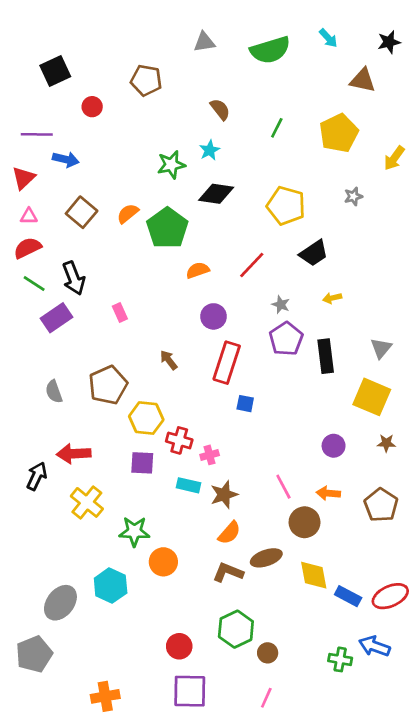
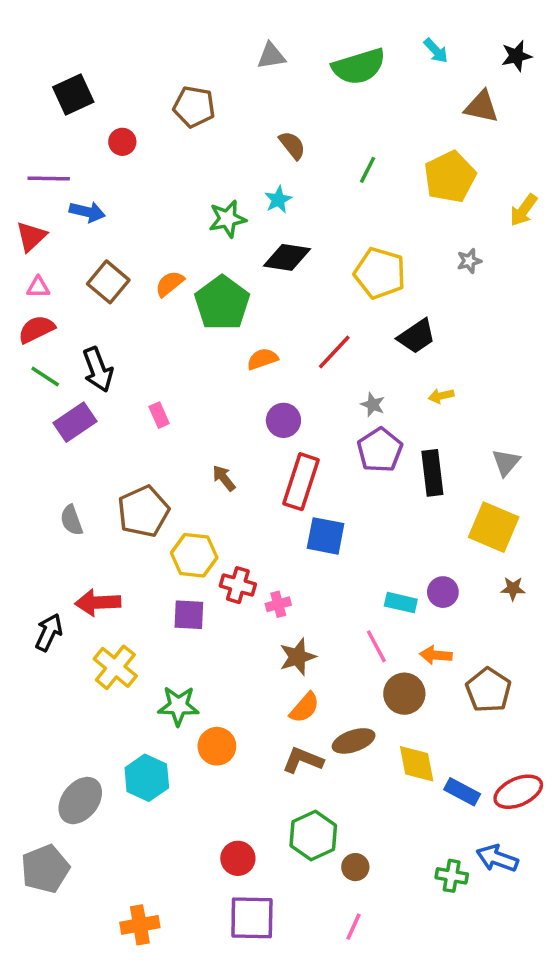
blue square: (245, 404) -> (326, 536), size x1.6
cyan rectangle: (188, 485) -> (401, 603), moved
brown pentagon: (381, 505) -> (488, 690), moved

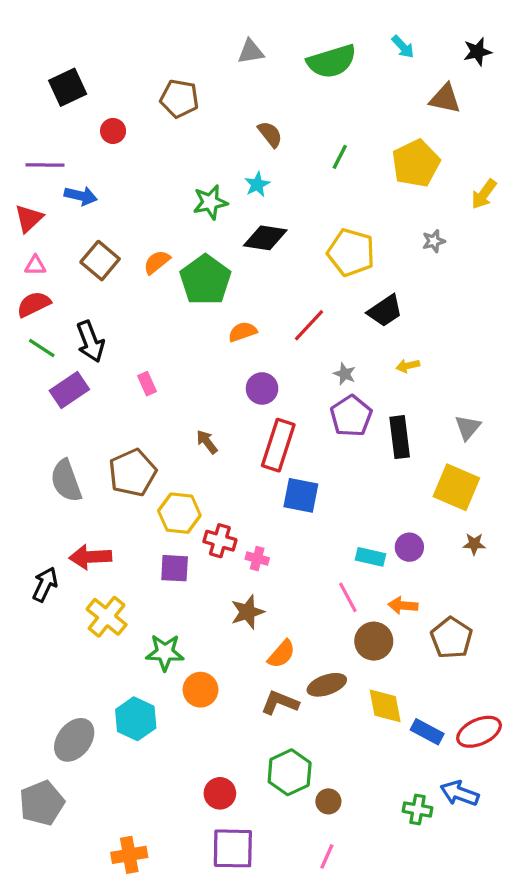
gray semicircle: (71, 520) -> (66, 481), size x1.5
pink cross: (278, 604) -> (257, 559), turned 30
brown star: (297, 657) -> (247, 612), moved

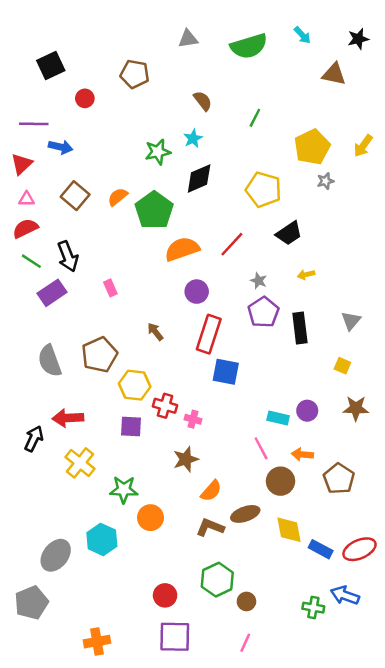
yellow pentagon: (416, 163) -> (312, 147), moved
black diamond: (265, 238) -> (199, 179), turned -32
orange semicircle: (243, 332) -> (182, 249), size x1.6
yellow square: (456, 487) -> (342, 366), size x0.5
brown star: (474, 544) -> (356, 408), size x1.5

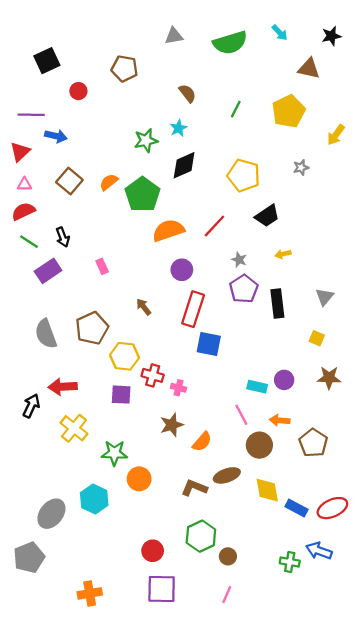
yellow pentagon: (312, 147) -> (289, 111), moved
black arrow: (68, 256) -> (63, 237), size x0.7
orange semicircle: (211, 491) -> (202, 442), moved

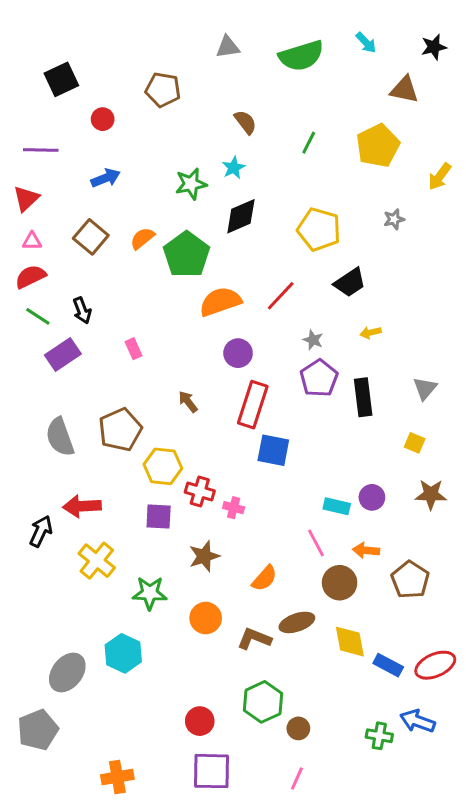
blue arrow: (56, 136) -> (106, 178), moved, turned -35
brown star: (172, 425) -> (204, 556), moved
orange circle: (139, 479) -> (206, 618), moved

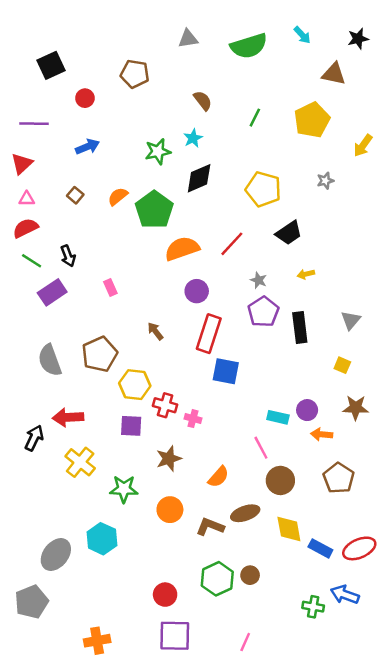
brown square: (91, 237) -> (75, 195), size x0.6
orange arrow: (366, 550) -> (322, 434), moved
brown circle: (298, 728) -> (250, 575), moved

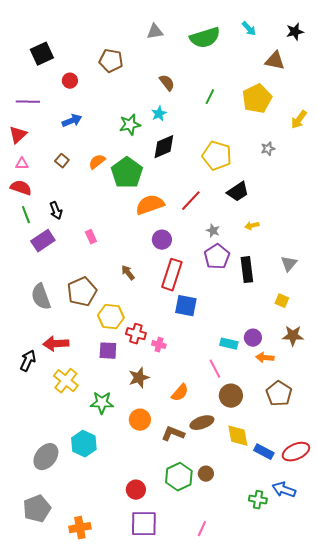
red semicircle: (25, 228) -> (21, 188), turned 45
green line: (32, 261) -> (26, 215), turned 36
gray pentagon: (32, 602) -> (37, 509), moved

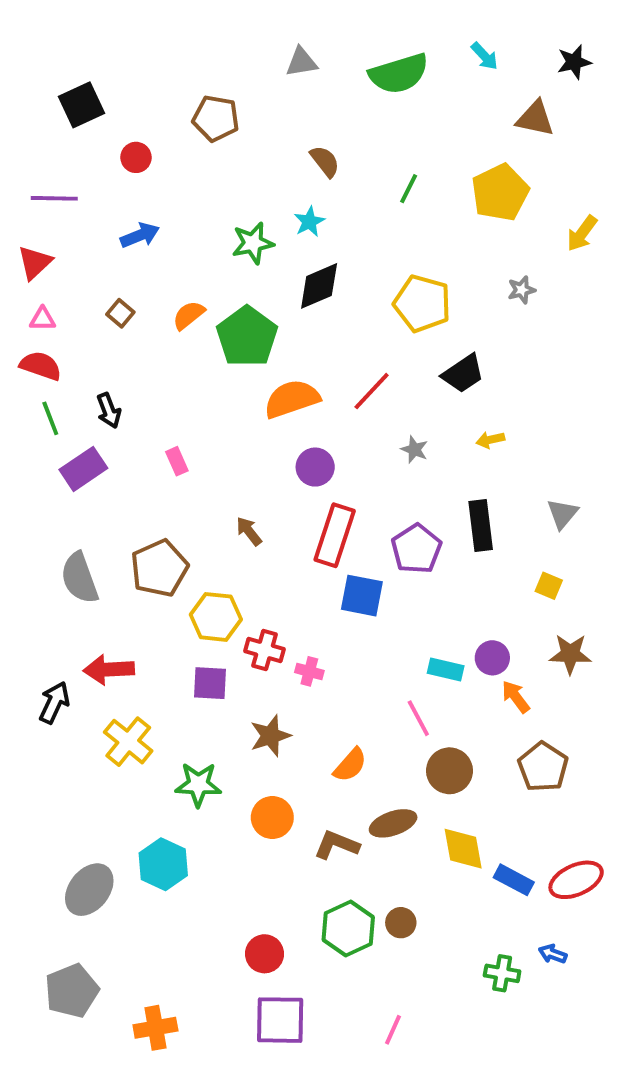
purple pentagon: (217, 257) -> (416, 549), moved
orange arrow: (265, 358) -> (516, 697), turned 48
blue arrow: (284, 490) -> (553, 954), size x0.6

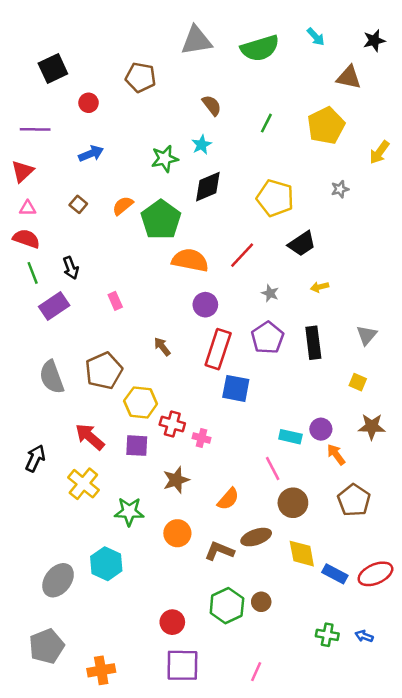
gray triangle: (302, 62) -> (196, 41), size x1.5
orange semicircle: (292, 399) -> (190, 260), turned 30
purple pentagon: (416, 549) -> (268, 338), moved
red arrow: (109, 670) -> (90, 437), moved, turned 44
blue arrow: (553, 954) -> (364, 636), moved

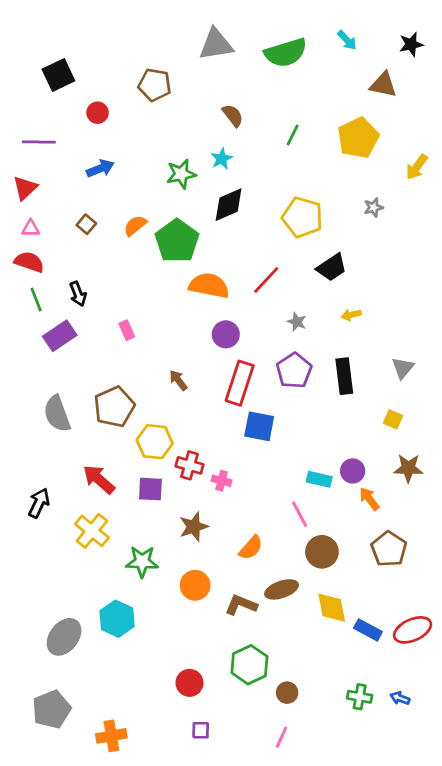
brown circle: (261, 602) -> (287, 693), moved
purple square: (182, 665) -> (201, 730), size x0.5

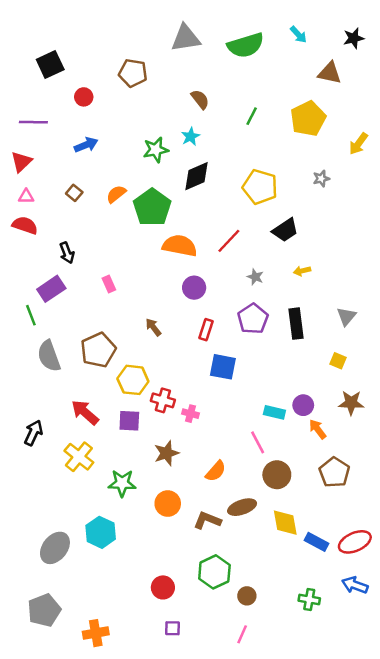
green line: (36, 299) -> (31, 315), moved
red rectangle: (240, 383) -> (206, 330), size x0.6
blue arrow: (400, 698) -> (355, 585), moved, size x1.5

